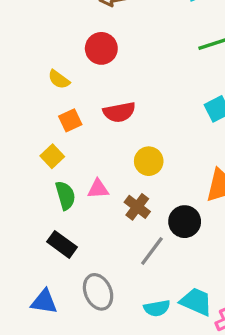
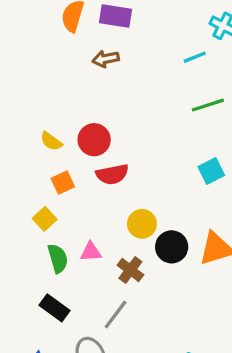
red circle: (101, 48) -> (94, 140), moved
black circle: (185, 222) -> (172, 247), moved
gray line: (152, 251) -> (116, 315), moved

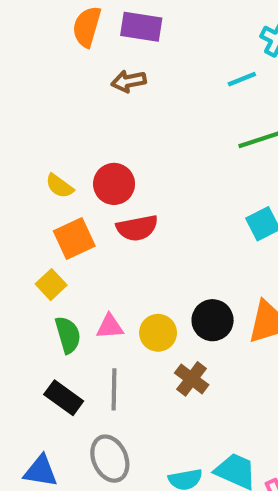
orange square: (63, 183) -> (74, 238), size x1.4
yellow circle: (142, 224) -> (158, 333), moved
brown cross: (130, 270) -> (192, 379), moved
gray line: (116, 315) -> (114, 389), moved, turned -36

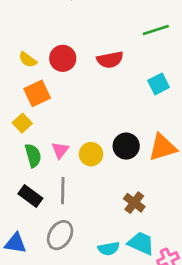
red semicircle: (137, 228) -> (110, 60), moved
pink triangle: (110, 326) -> (60, 150), turned -48
brown cross: (192, 379) -> (134, 203), moved
gray ellipse: (110, 459) -> (60, 235), turned 56

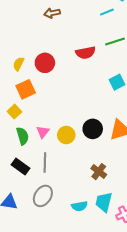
yellow semicircle: (28, 60) -> (18, 64), turned 80
red semicircle: (110, 60) -> (86, 53), moved
cyan trapezoid: (141, 243) -> (104, 202), turned -100

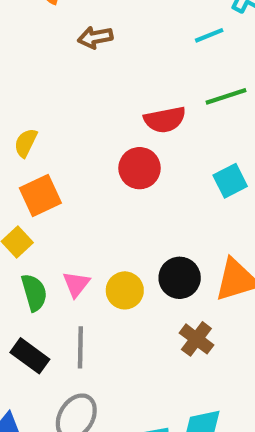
red circle: (45, 63) -> (140, 168), moved
brown cross: (99, 172) -> (196, 339), moved

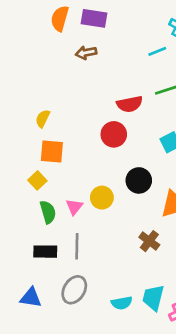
orange square: (40, 196) -> (52, 151), turned 30
black circle: (180, 278) -> (139, 180), moved
yellow circle: (125, 290) -> (102, 198), moved
black rectangle: (30, 356) -> (45, 252), turned -35

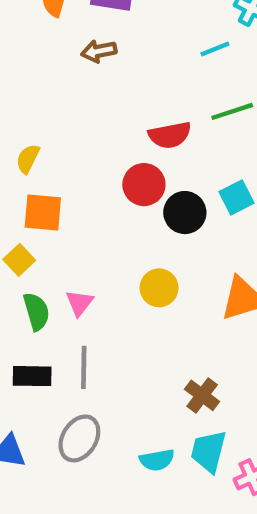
black circle: (139, 180) -> (185, 213), moved
yellow circle: (102, 198) -> (159, 288), moved
brown cross: (149, 241) -> (202, 395), moved

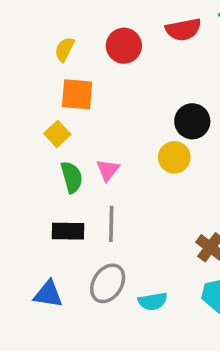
red circle: (144, 185) -> (124, 46), moved
black circle: (185, 213) -> (192, 121), moved
cyan semicircle: (157, 460) -> (153, 301), moved

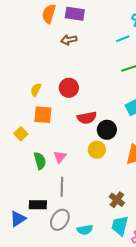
red semicircle: (183, 29) -> (87, 118), moved
yellow square: (57, 134) -> (21, 134), moved
black rectangle: (68, 231) -> (38, 205), moved
blue triangle: (48, 294) -> (18, 219), moved, turned -42

